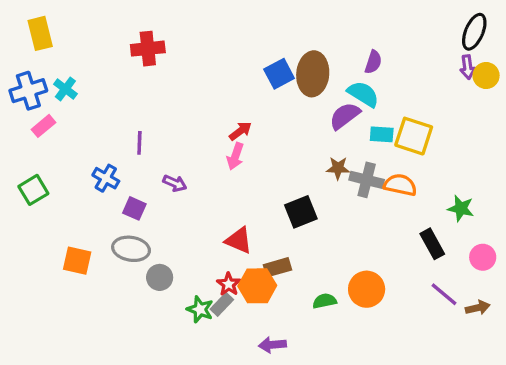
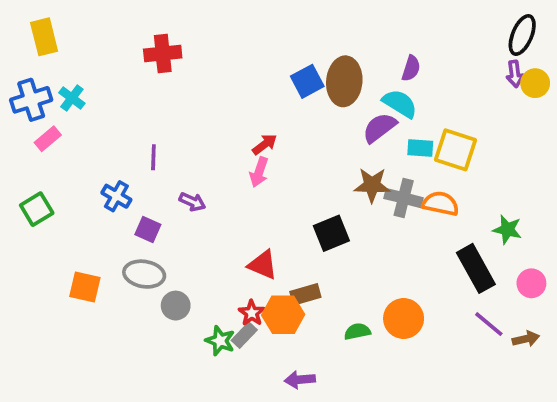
brown star: (338, 168) -> (372, 185), size x1.4
black rectangle: (432, 244) -> (476, 268), size x1.4

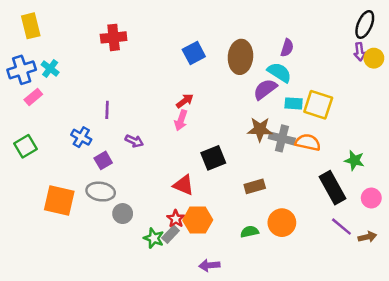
blue square: (307, 81) -> (194, 53), moved
purple square: (148, 230) -> (103, 160), turned 36
black square: (331, 233) -> (213, 158), moved
orange square: (85, 287) -> (59, 201), size x1.4
brown rectangle: (305, 294) -> (255, 186), moved

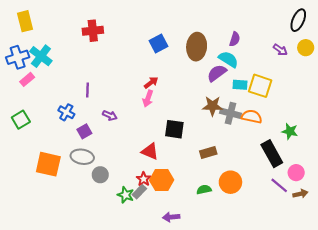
purple arrow: (360, 52) -> (280, 50), moved, turned -48
cyan cross: (50, 69) -> (41, 56), size x1.5
black square: (213, 158) -> (174, 129), turned 30
pink circle: (371, 198) -> (296, 173), moved

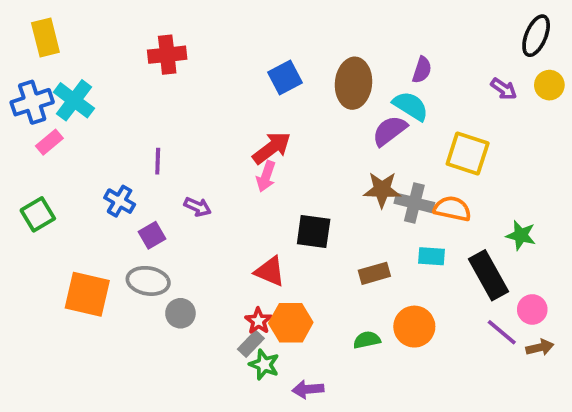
red arrow: (151, 83) -> (272, 148), size x1.5
cyan rectangle: (240, 85) -> (431, 256), moved
green star: (126, 195) -> (264, 365), moved

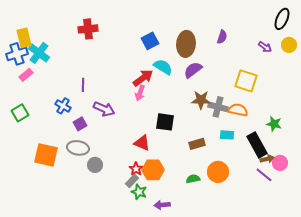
yellow rectangle: (45, 38) -> (24, 38), moved
cyan semicircle: (411, 106) -> (163, 67), moved
purple semicircle: (390, 131) -> (193, 70), moved
purple arrow: (198, 207) -> (104, 109), size x1.5
brown arrow: (540, 347) -> (267, 159), moved

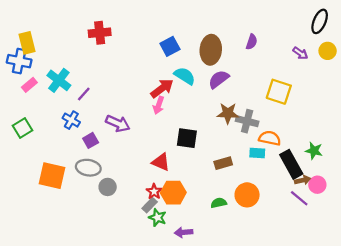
cyan cross: (39, 53) -> (59, 80), moved
blue cross: (17, 54) -> (19, 61), turned 30
purple line: (83, 85) -> (84, 94), moved, turned 40
orange semicircle: (238, 110) -> (270, 138), moved
green star: (274, 124) -> (314, 151), moved

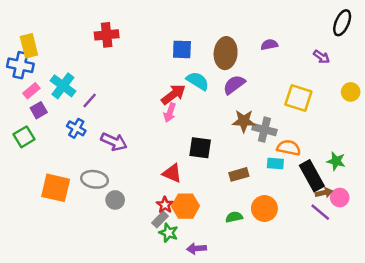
purple semicircle: (252, 42) -> (269, 45), turned -119
blue square: (170, 46) -> (182, 49), turned 30
yellow circle: (328, 51) -> (351, 92), moved
purple arrow: (118, 123) -> (114, 142), moved
purple square: (91, 140) -> (39, 110), moved

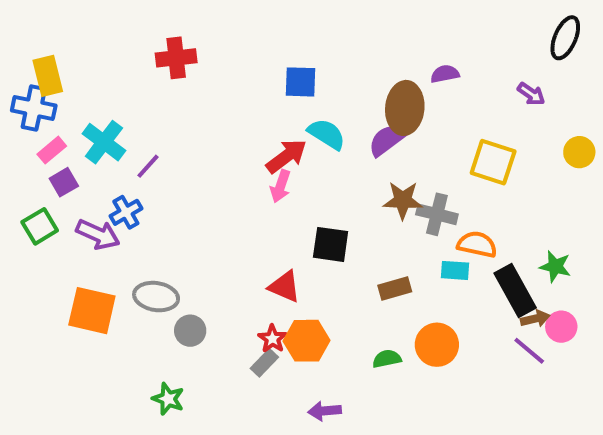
brown ellipse: (226, 53) -> (405, 108), moved
blue cross: (76, 128) -> (126, 212), turned 30
purple arrow: (114, 142) -> (98, 234), moved
green star: (169, 233) -> (168, 399), moved

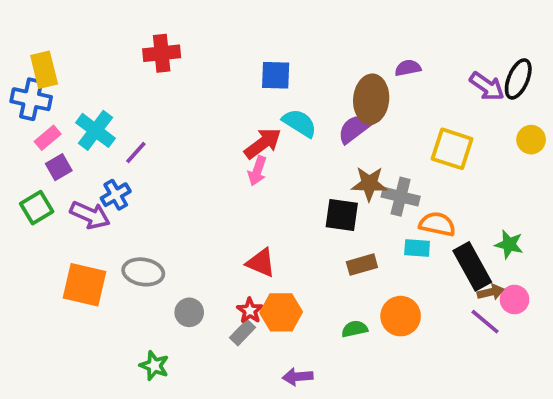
black ellipse: (565, 38) -> (518, 79), moved
purple arrow: (531, 94) -> (487, 86), size x1.4
black square: (331, 244) -> (342, 215), moved
gray circle: (190, 331) -> (189, 312), moved

